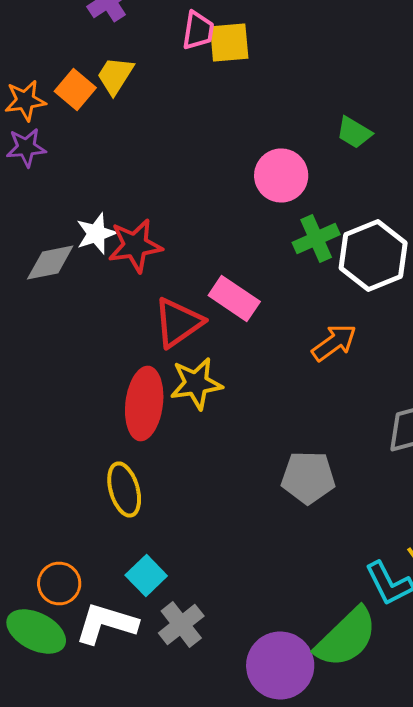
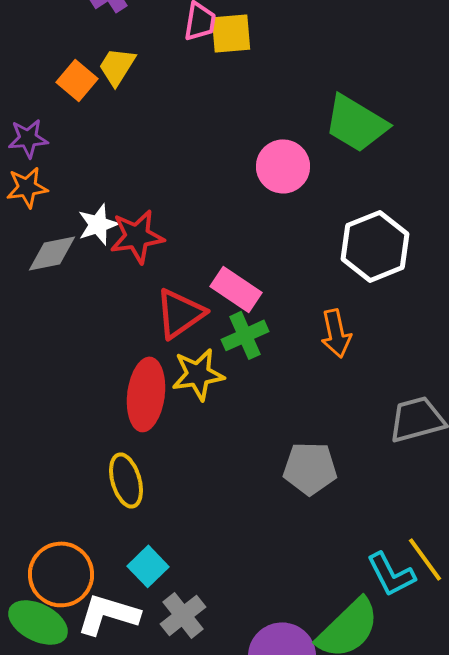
orange star: (25, 100) -> (27, 187), moved
green trapezoid: (354, 132) -> (356, 123), size x1.8
green cross: (316, 238) -> (245, 335), moved
orange arrow: (334, 342) -> (336, 333), turned 114
orange circle: (59, 584) -> (61, 574), size x1.5

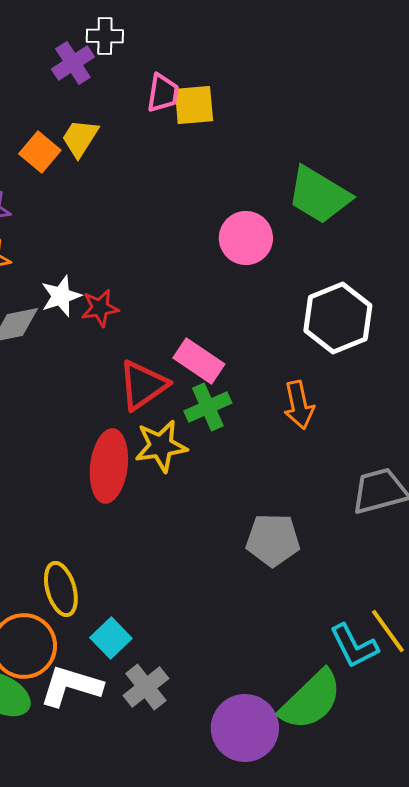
red star: (137, 236) -> (100, 308), size x0.7
yellow ellipse: (126, 480) -> (61, 589), moved

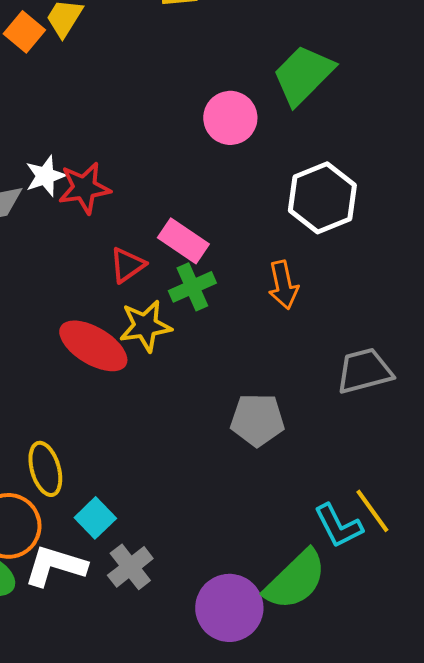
green trapezoid: (319, 195) -> (303, 75), turned 104
red star: (100, 308) -> (84, 188), size x1.4
red triangle: (143, 385) -> (127, 265), size x0.7
red ellipse: (109, 466) -> (93, 346), turned -66

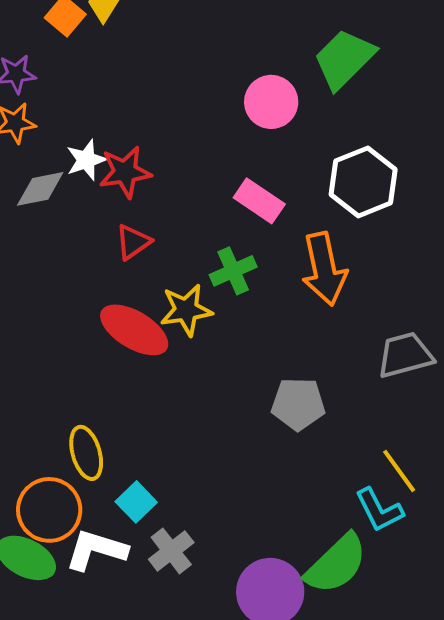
pink rectangle: (183, 241) -> (259, 201), moved
red triangle: (127, 265) -> (133, 242), moved
orange arrow: (283, 285) -> (324, 269), size x1.5
yellow line: (372, 511) -> (399, 471), moved

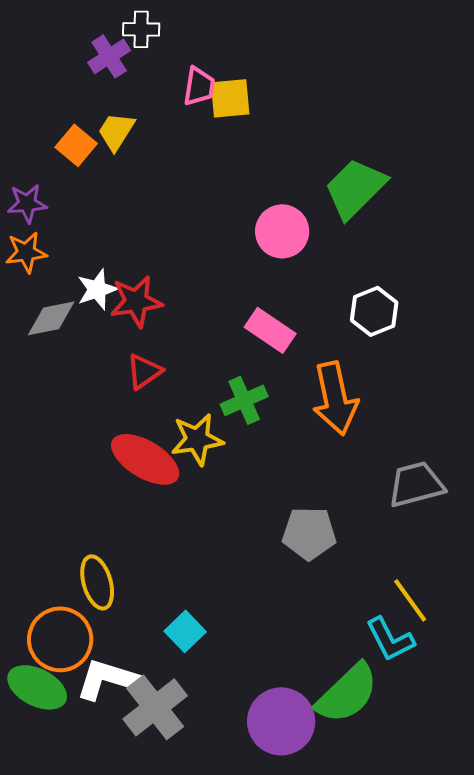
white hexagon: (363, 182) -> (374, 311), size x0.7
cyan square: (136, 502) -> (185, 631), moved
gray cross: (171, 551) -> (155, 707), moved, size x1.4

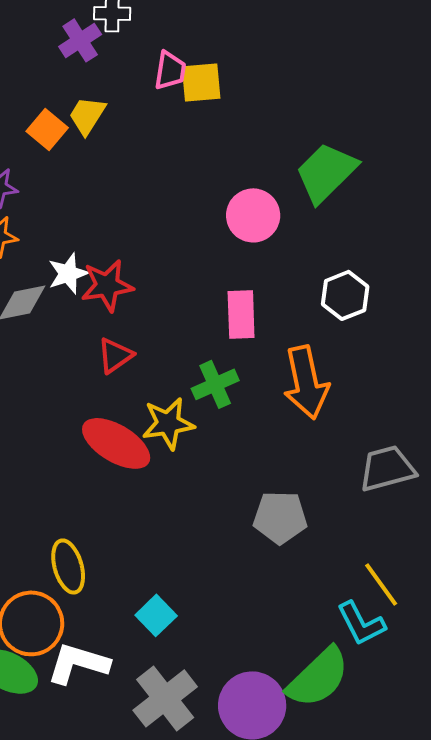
pink rectangle: (270, 330) -> (241, 314), turned 54
gray cross: (155, 707) -> (165, 698), moved

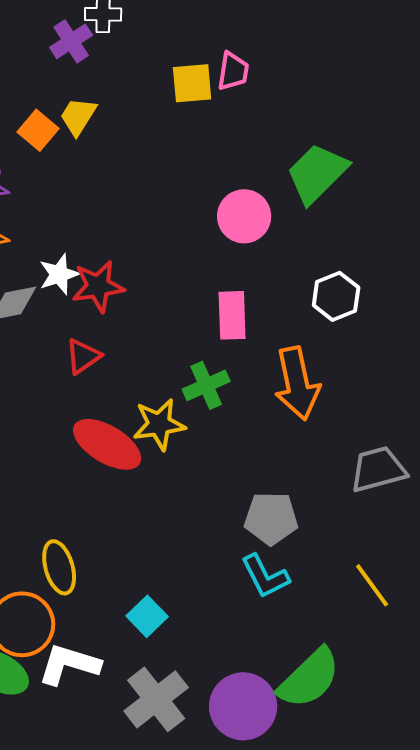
pink trapezoid: (170, 70) -> (233, 71), moved
red triangle: (115, 355) -> (83, 356), moved
cyan L-shape: (361, 623) -> (265, 576), moved

